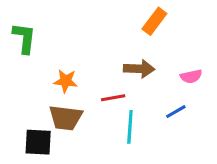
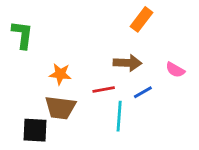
pink semicircle: (191, 76) -> (175, 70), turned 42
blue line: (176, 112) -> (143, 92), moved

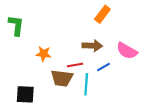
pink semicircle: (175, 70) -> (127, 51), size x1.5
brown trapezoid: (60, 108) -> (62, 78), moved

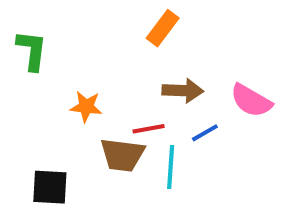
orange rectangle: (102, 14) -> (163, 28), moved

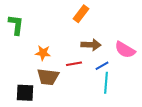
brown trapezoid: (122, 155) -> (48, 77), moved
cyan line: (171, 167) -> (106, 83), moved

